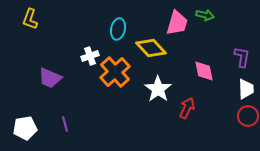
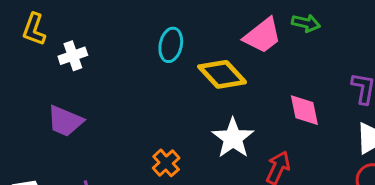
pink trapezoid: (177, 23) -> (262, 36), turned 36
white cross: (90, 56) -> (73, 56), moved
orange cross: (115, 72) -> (166, 163), moved, size x0.6

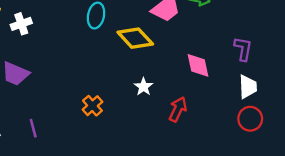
white star: (233, 138) -> (143, 87), size x0.6

